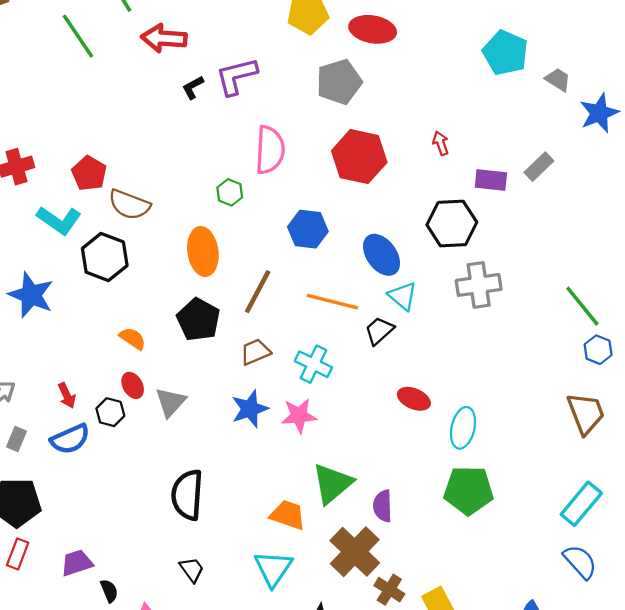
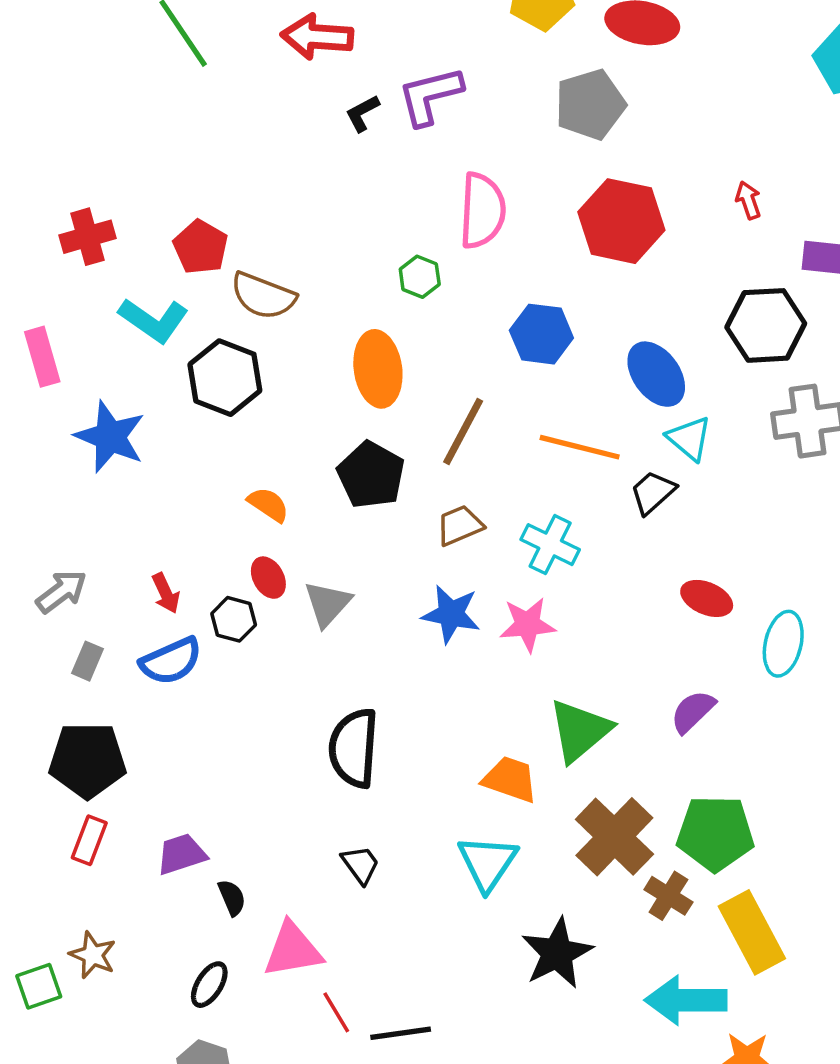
blue star: (250, 409) -> (451, 614), turned 30
green pentagon: (469, 490) -> (715, 833), moved
purple semicircle: (383, 506) -> (693, 712), moved, turned 48

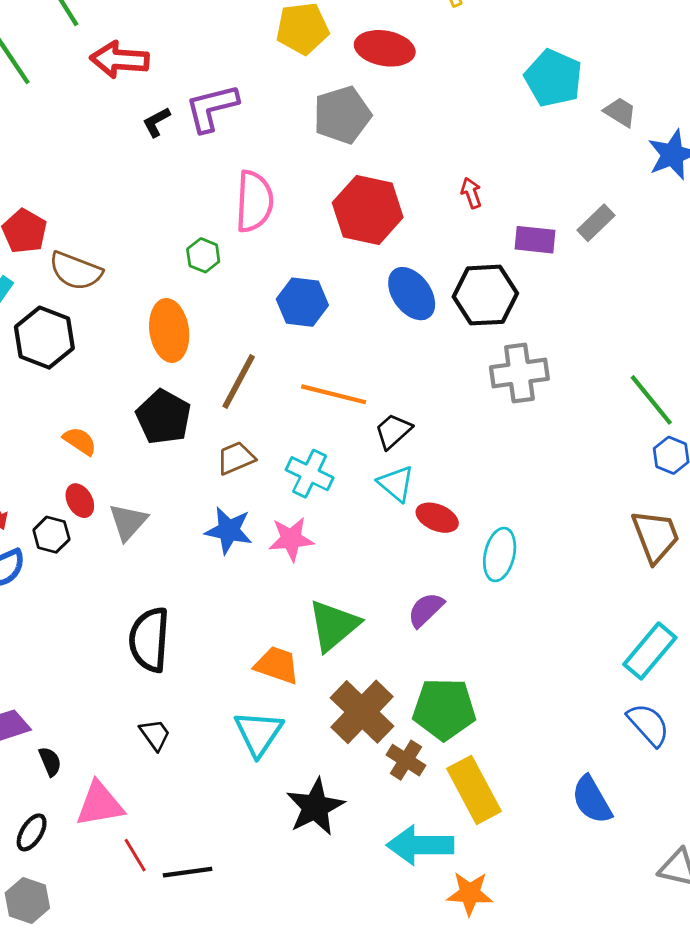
blue ellipse: (656, 374) -> (412, 294), moved
cyan triangle: (689, 438) -> (396, 484), moved

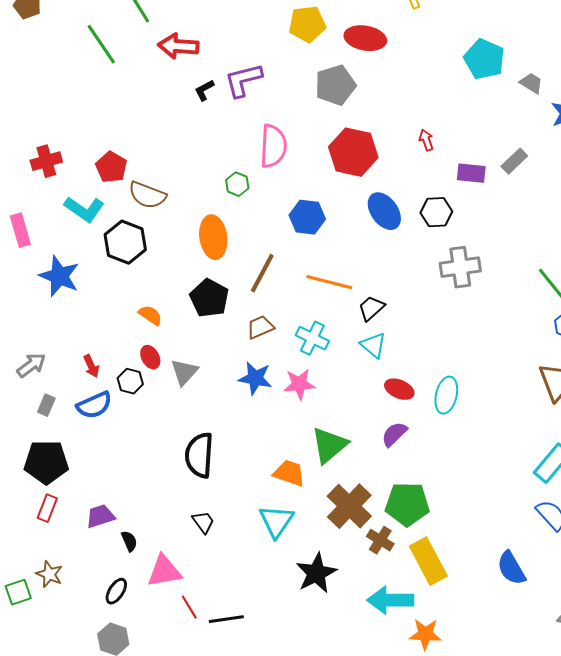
black hexagon: (485, 295) -> (436, 212), size x0.7
red ellipse: (437, 518) -> (399, 389), moved

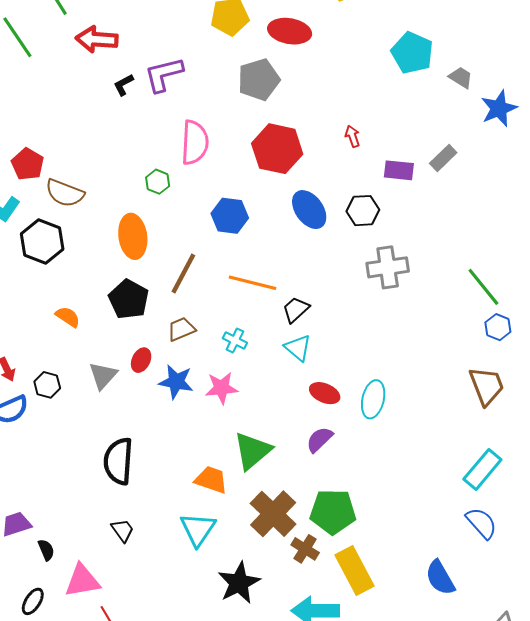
cyan cross: (312, 338) -> (235, 341), size x0.7
red ellipse: (150, 357) -> (141, 360), moved, turned 55

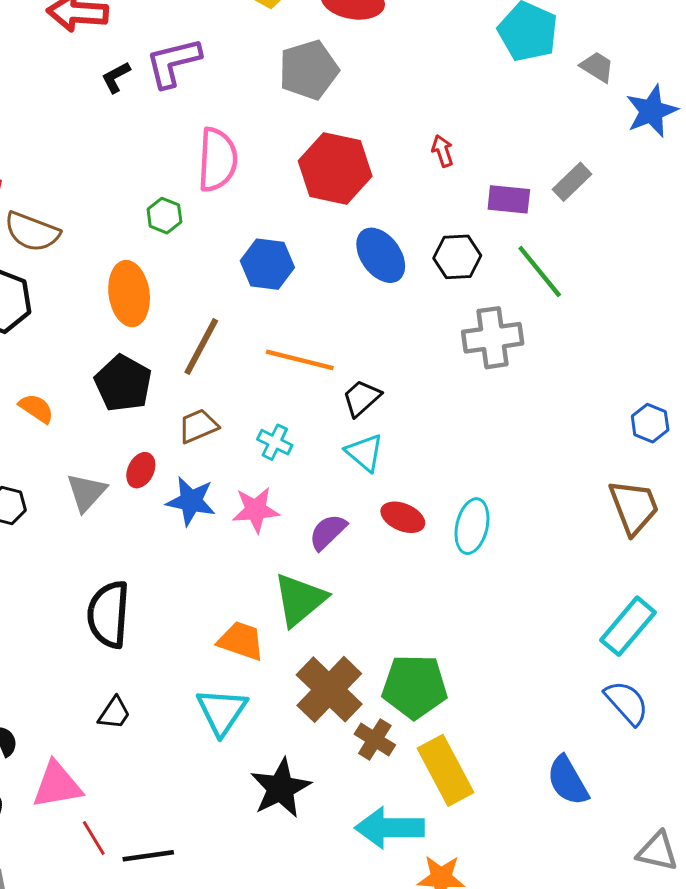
green line: (483, 287) -> (540, 271), moved
purple semicircle: (319, 440) -> (328, 532), moved
black trapezoid: (123, 530) -> (114, 713), turned 70

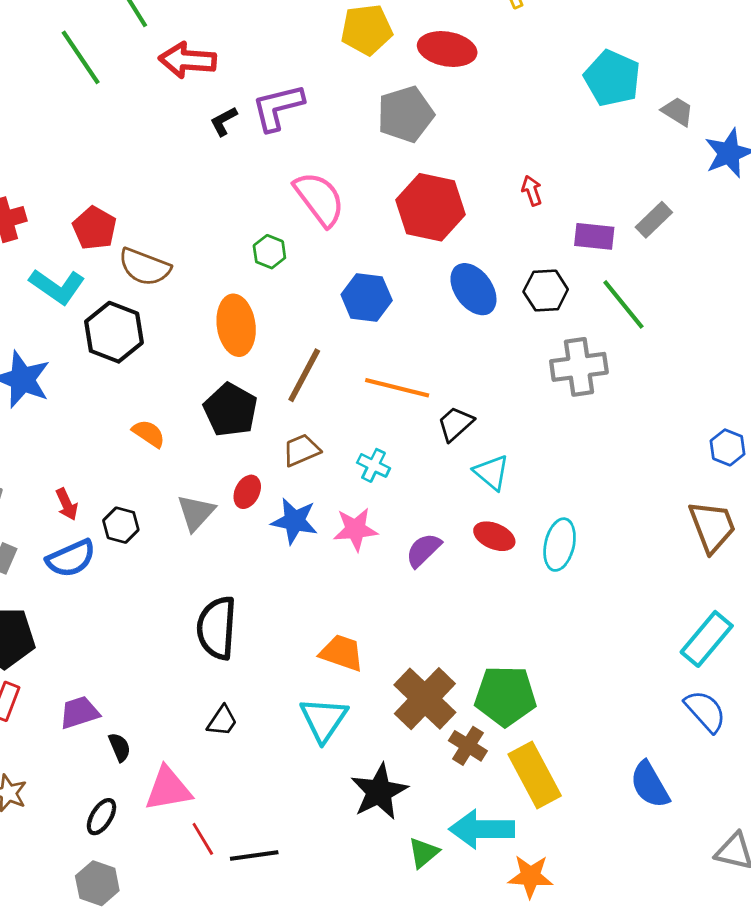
pink semicircle: (217, 160) -> (319, 199), turned -40
cyan triangle: (365, 453) -> (492, 472), moved
green triangle: (300, 600) -> (424, 853), moved, size x0.6

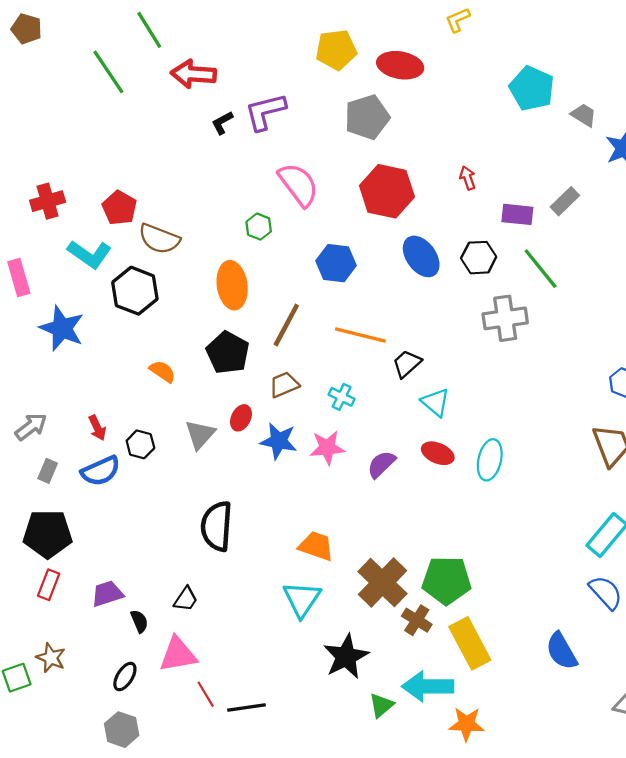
black trapezoid: (222, 721) -> (186, 599), moved

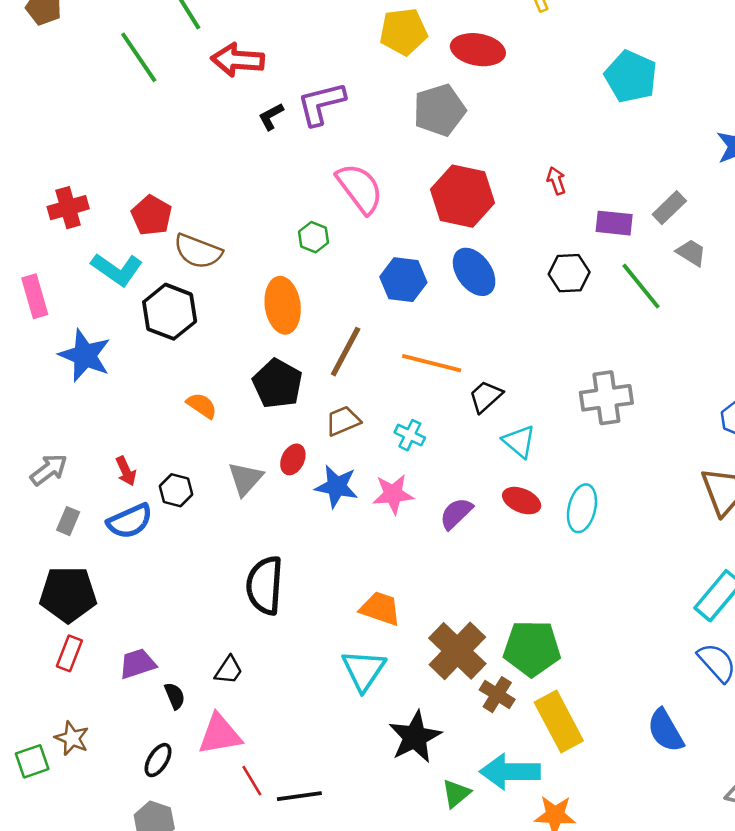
gray trapezoid: (584, 115) -> (691, 253), moved
blue ellipse: (421, 256) -> (474, 272), moved
gray cross: (505, 318) -> (606, 398), moved

